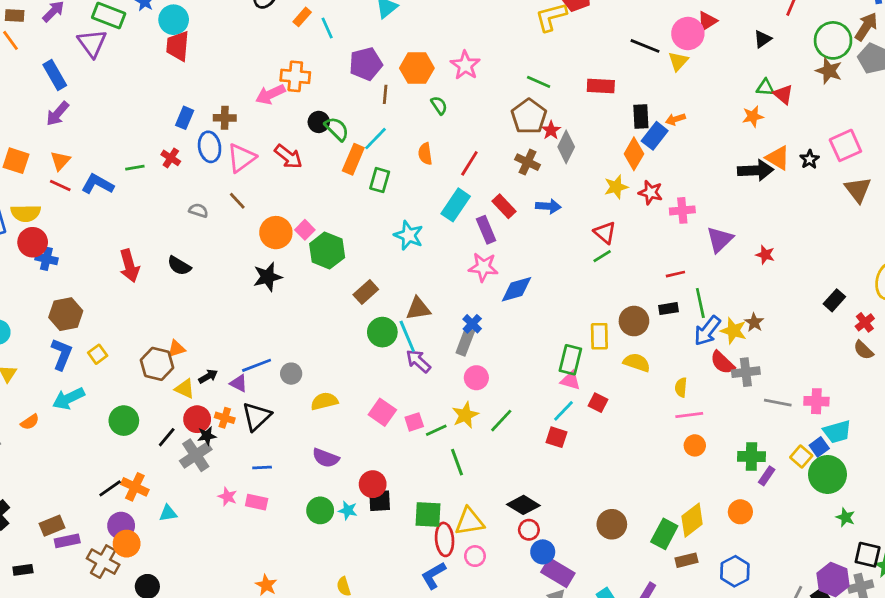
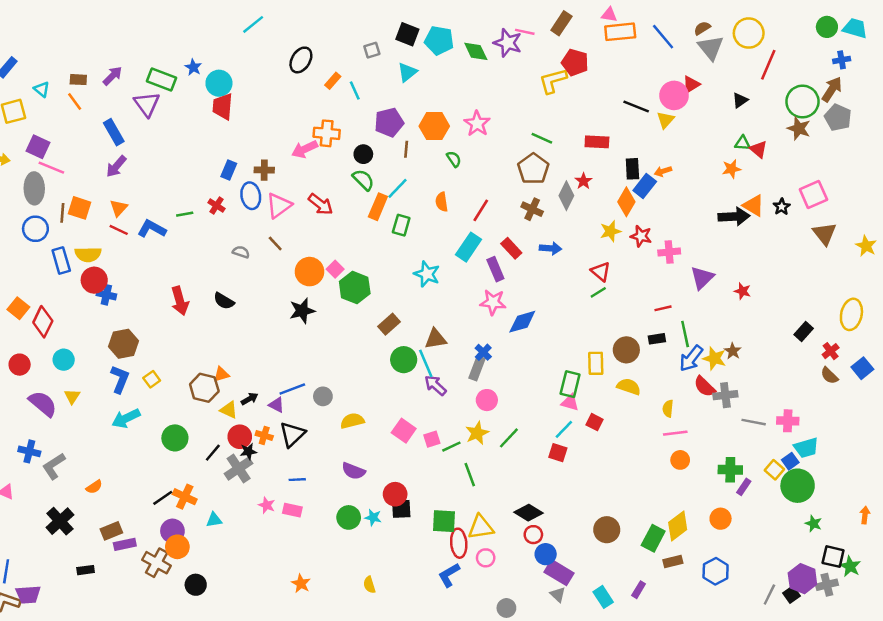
black circle: (319, 122) -> (363, 154), moved
red star: (551, 130) -> (584, 181), moved
orange semicircle: (30, 422) -> (94, 487), moved

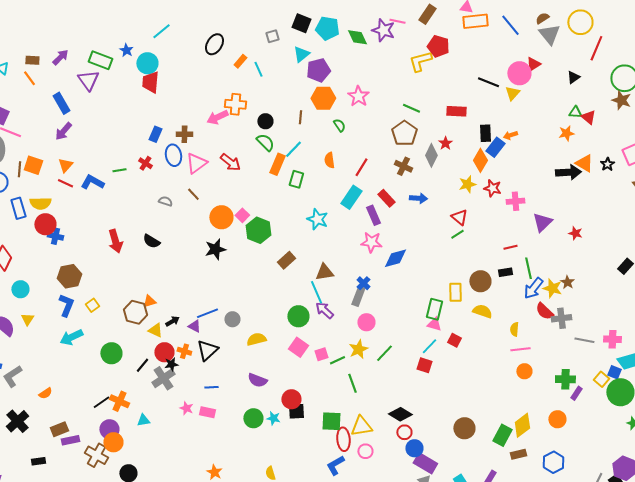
cyan line: (253, 24) -> (161, 31), moved
purple pentagon: (389, 122) -> (318, 70), moved
green circle: (404, 360) -> (298, 316), moved
blue square: (790, 461) -> (614, 372), turned -32

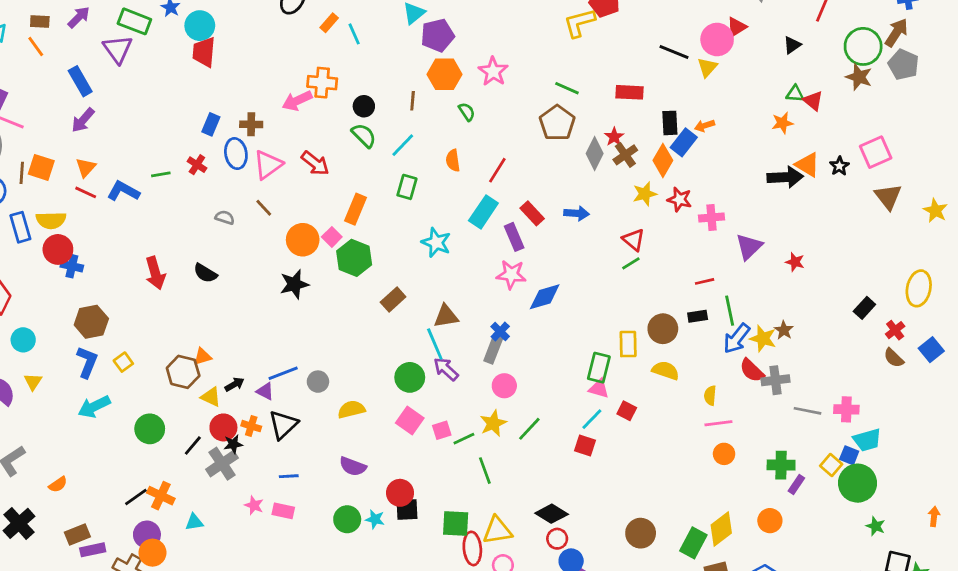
orange rectangle: (277, 164) -> (356, 209), moved
brown cross: (403, 166) -> (625, 155), moved, turned 30

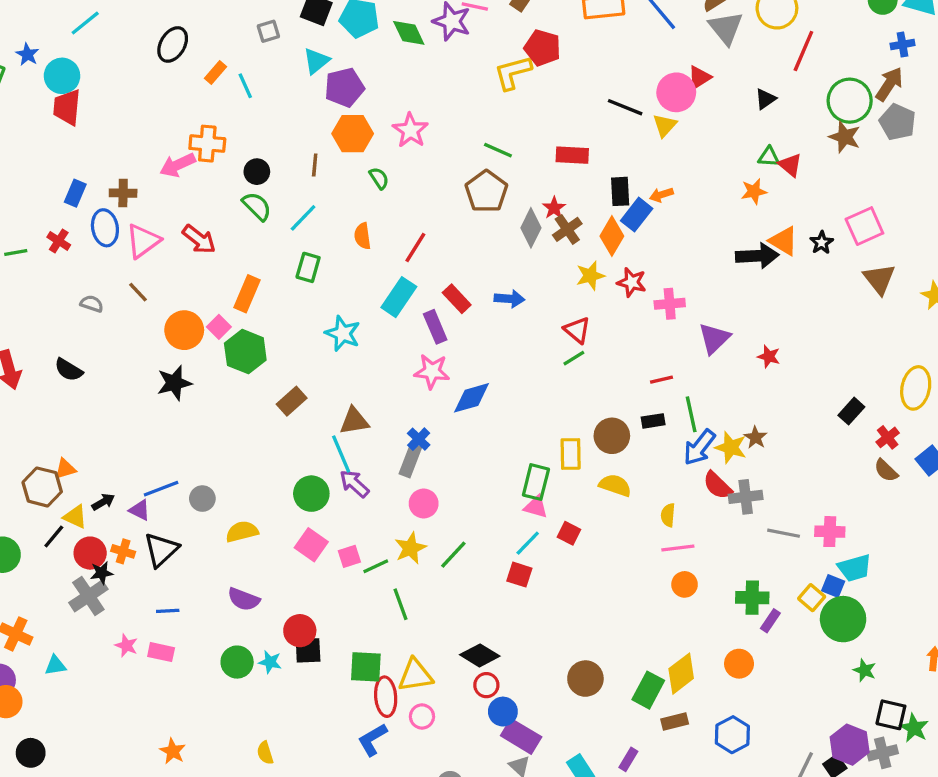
black line: (193, 446) -> (54, 537), moved

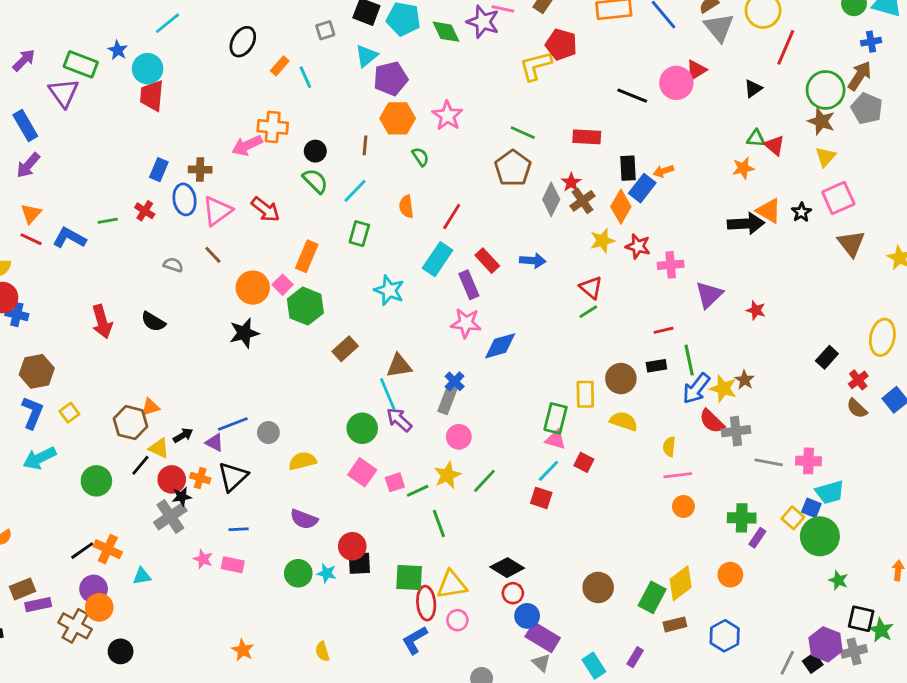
yellow triangle: (665, 125) -> (826, 157), moved

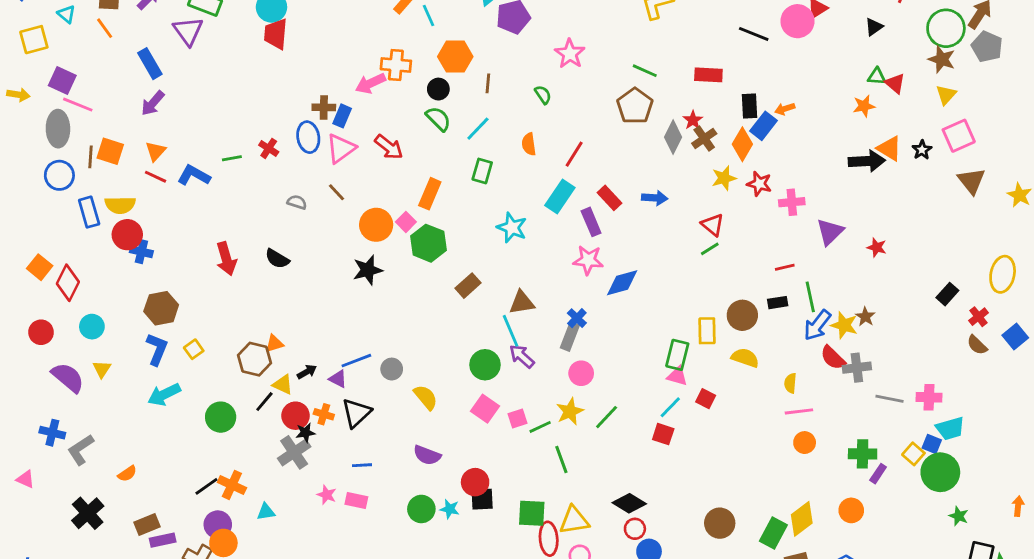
orange hexagon: (398, 118) -> (455, 57), moved
blue rectangle: (159, 170) -> (342, 116), moved
yellow semicircle: (302, 461) -> (426, 397), turned 64

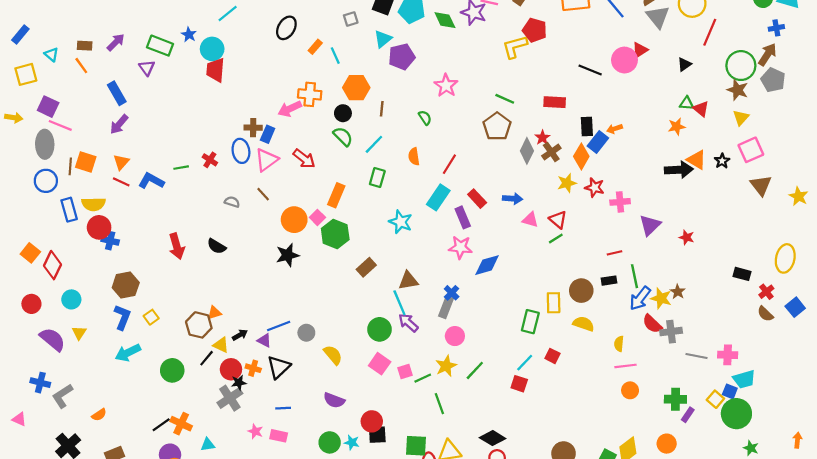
purple triangle: (188, 31) -> (147, 68), size x0.7
black rectangle: (947, 294) -> (742, 274), turned 63
pink triangle: (677, 376) -> (530, 220), moved

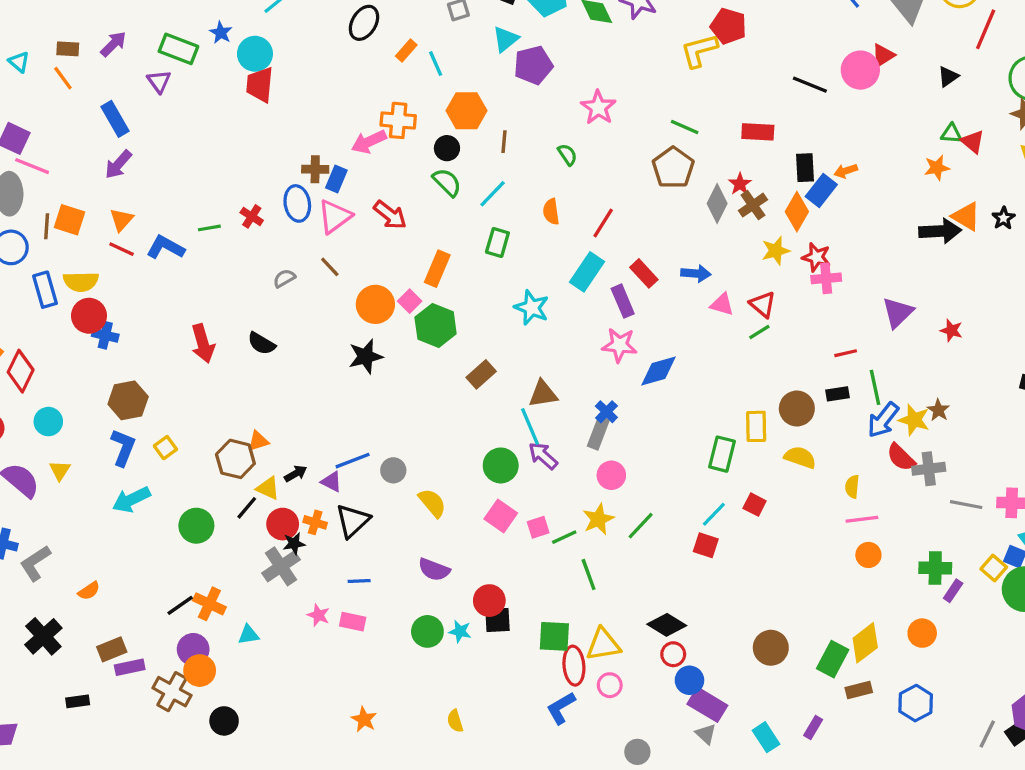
gray semicircle: (232, 202) -> (284, 278), turned -48
pink cross: (620, 202) -> (826, 278), moved

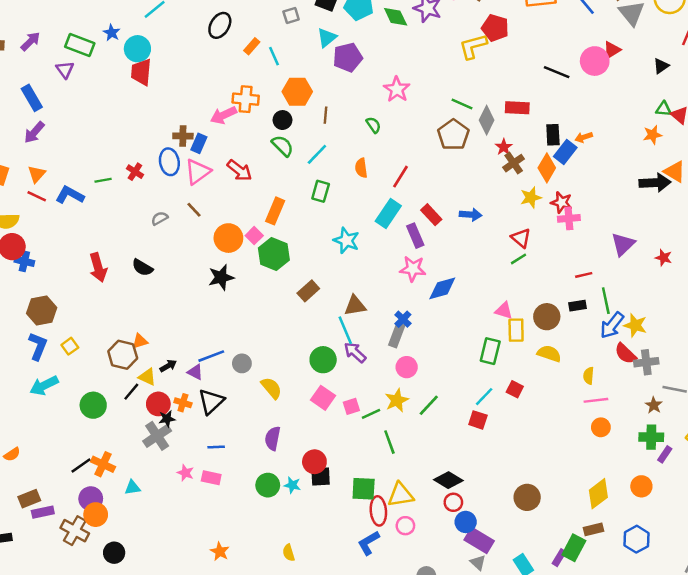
gray diamond: (717, 203) -> (487, 120), moved
pink triangle: (722, 304) -> (504, 311), moved
brown star: (938, 410) -> (654, 405), moved
purple semicircle: (434, 570) -> (273, 438), turned 80
green rectangle: (833, 659) -> (574, 548), moved

